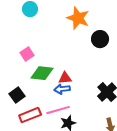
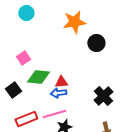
orange star: (78, 18) -> (74, 22), turned -30
black square: (17, 95) -> (13, 90), moved

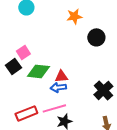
orange star: (74, 22) -> (74, 16), size x0.7
black square: (13, 90) -> (13, 66), moved

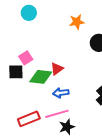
black square: (13, 66) -> (16, 72), turned 35
red triangle: (61, 76) -> (57, 69), moved, turned -32

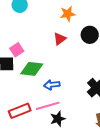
red triangle: (57, 69) -> (60, 39), moved

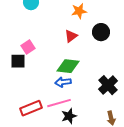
green diamond: (32, 69) -> (68, 66), moved

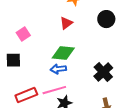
black circle: (101, 32) -> (106, 19), moved
black square: (18, 61) -> (13, 60), moved

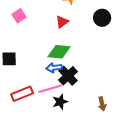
pink square: (23, 34) -> (19, 16), moved
black cross: (103, 72) -> (68, 76), moved

